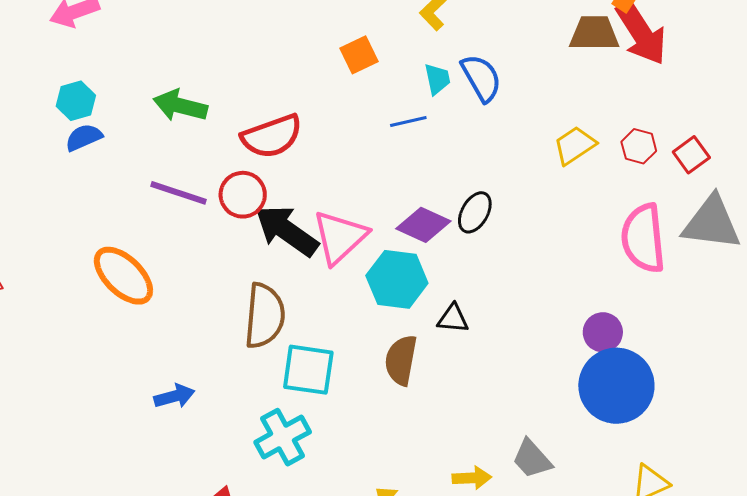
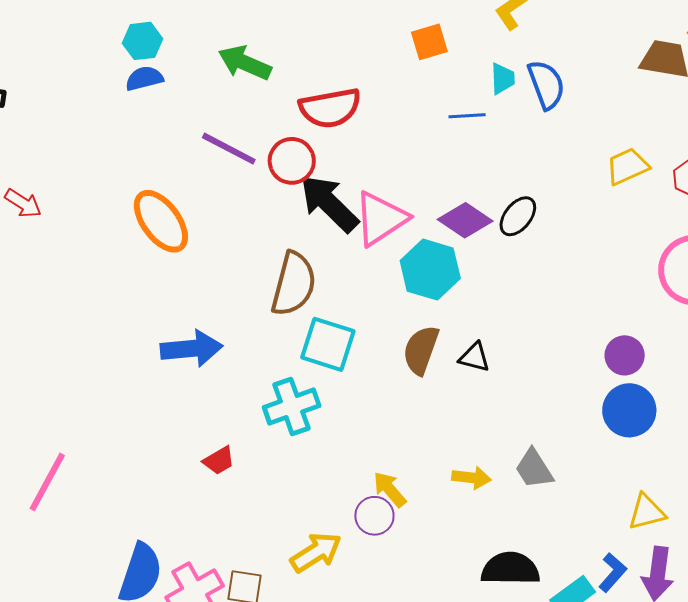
black triangle: (453, 319) -> (474, 357), moved
blue circle: (616, 386) -> (629, 410), size x0.7
blue arrow: (174, 396) -> (191, 349), size x1.5

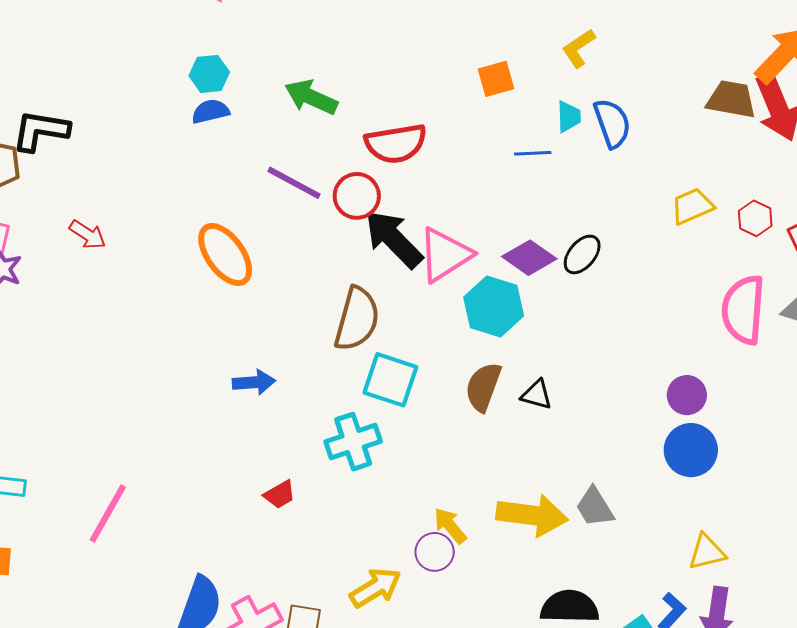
blue arrow: (191, 349) -> (254, 382), size x0.7
yellow arrow: (472, 478) -> (532, 515), size x1.8

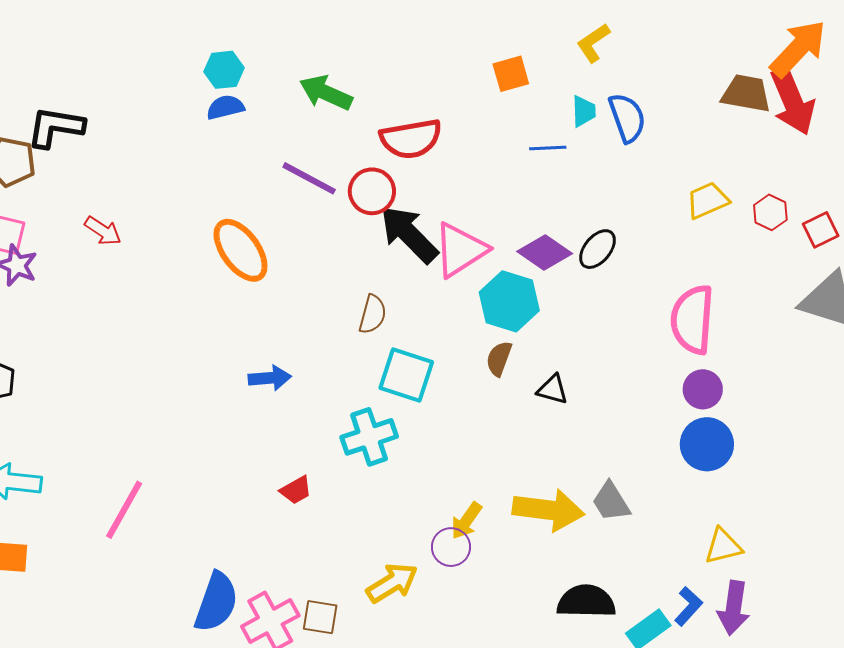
pink semicircle: (743, 310) -> (692, 319), moved
brown semicircle: (357, 319) -> (373, 314), size x0.6
brown semicircle: (483, 387) -> (499, 359), moved, size x0.7
yellow arrow: (450, 526) -> (466, 521), turned -105

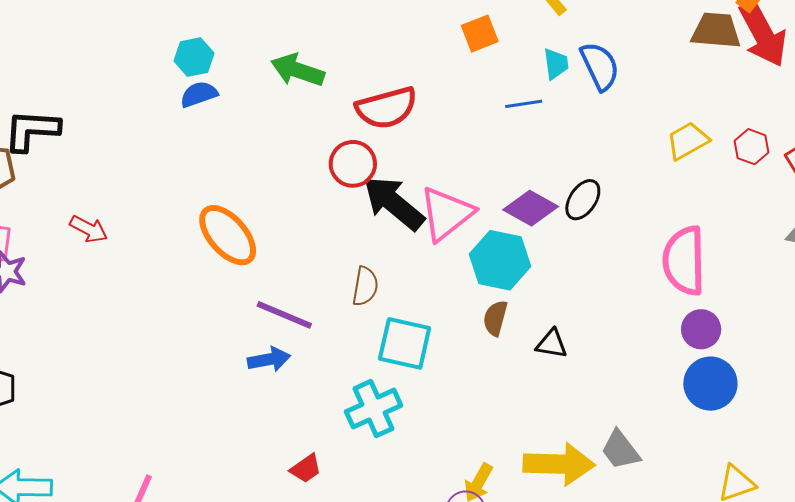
purple line: (309, 178) -> (284, 315), moved

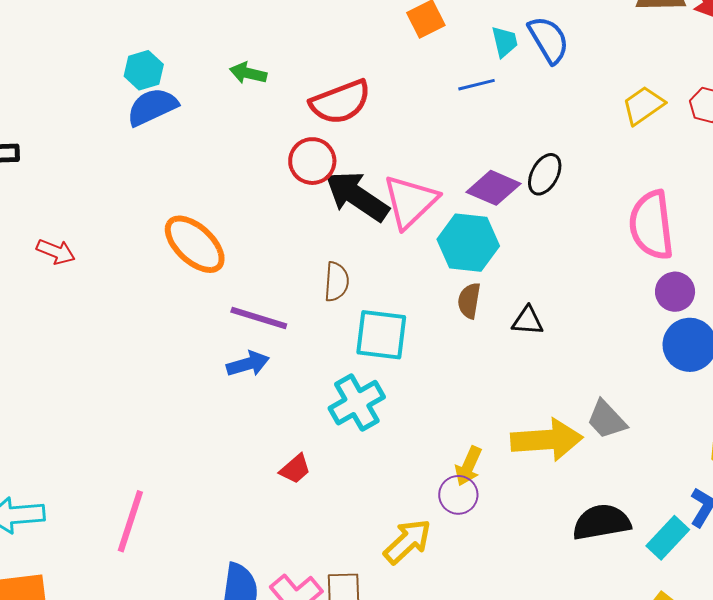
green arrow: (298, 70) -> (248, 73), size x0.7
blue semicircle: (199, 94) -> (152, 107), size x1.4

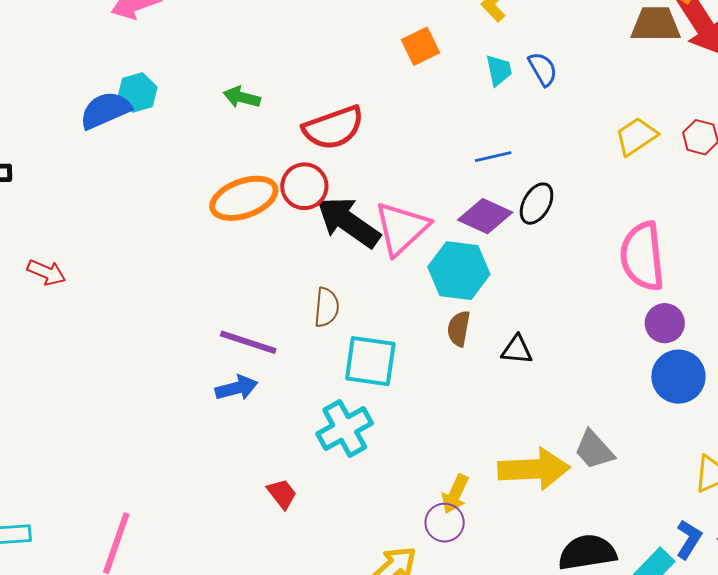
blue semicircle: (549, 40) -> (543, 69), size x0.7
blue line: (476, 85) -> (493, 157), moved
blue semicircle: (152, 107) -> (105, 110), moved
orange ellipse: (195, 244) -> (244, 198), moved, turned -64
red trapezoid: (295, 469) -> (282, 494), turned -88

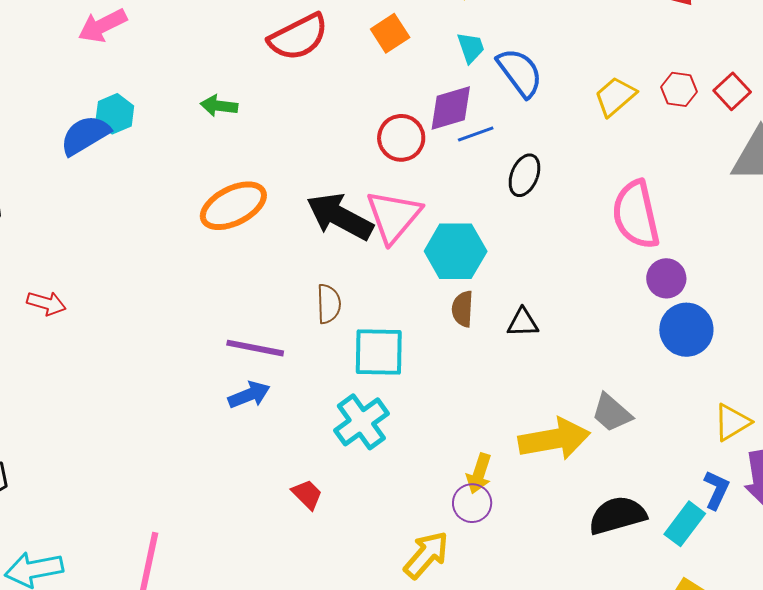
blue semicircle: (543, 69) -> (520, 73), moved, size x1.5
red semicircle: (333, 128) -> (298, 37), moved
red circle: (304, 186) -> (401, 138), moved
purple diamond: (485, 216) -> (451, 108), moved, turned -34

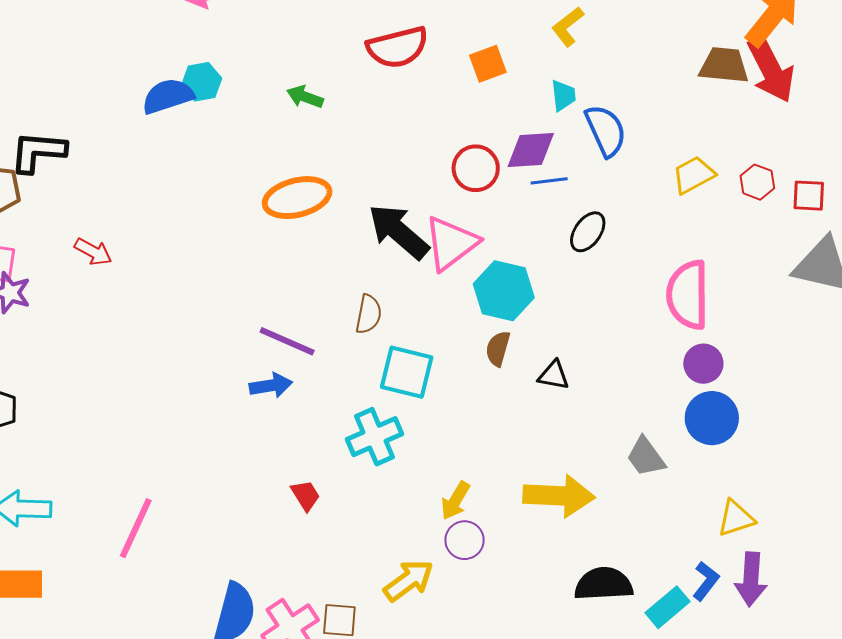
red square: (732, 91) -> (809, 196), turned 33
gray trapezoid: (612, 413) -> (646, 457), moved
yellow arrow: (479, 473) -> (455, 501), moved

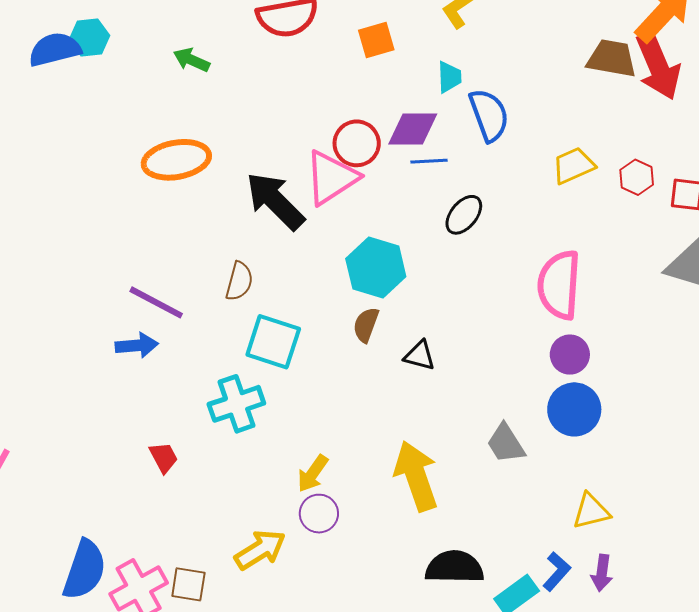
pink triangle: (451, 243) -> (331, 178), moved
yellow arrow: (559, 496) -> (416, 476), turned -116
purple arrow: (751, 579) -> (602, 573), size x0.7

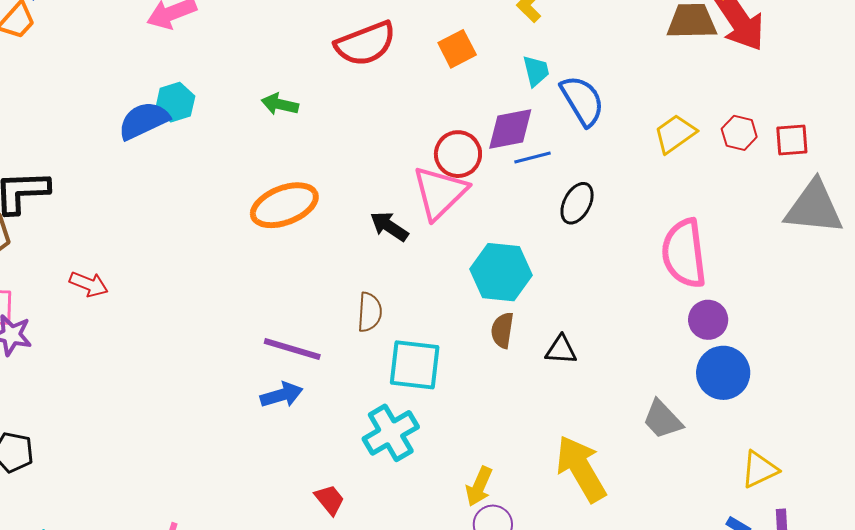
black arrow: (275, 201) -> (389, 226), size x0.6

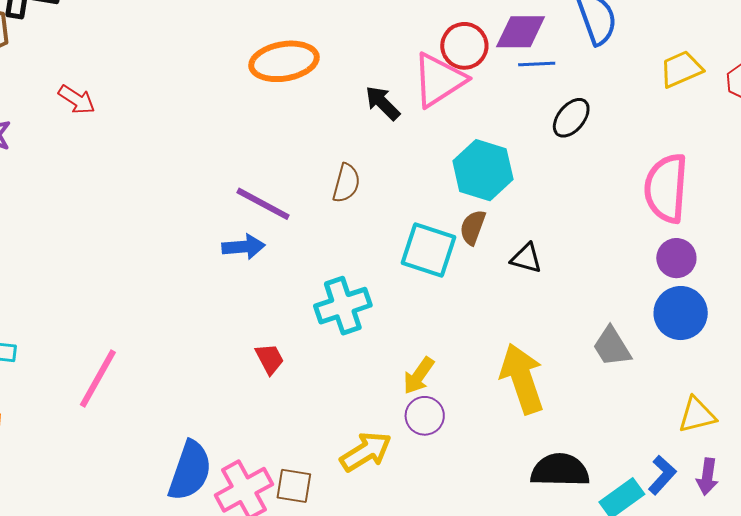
cyan square: (415, 365) -> (429, 250), moved

